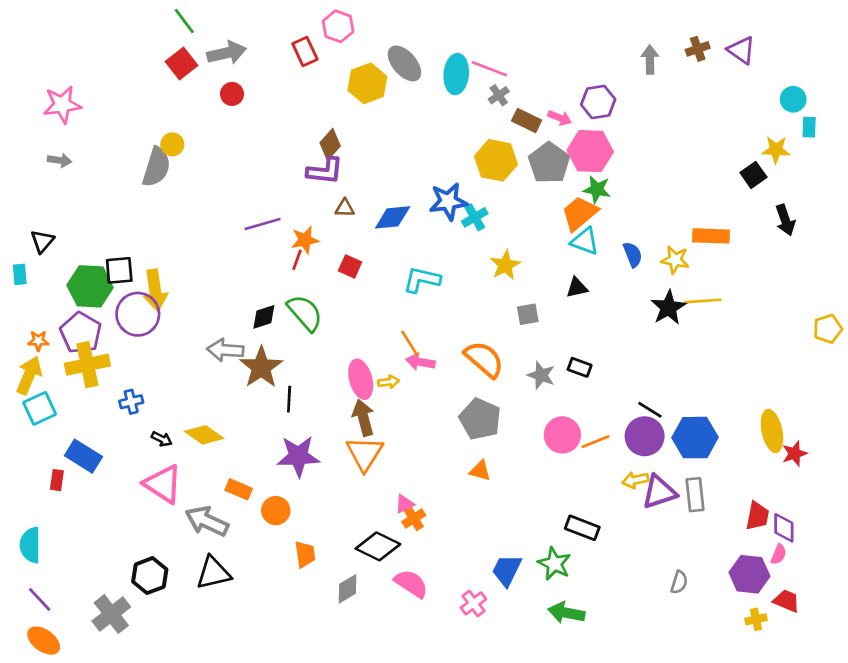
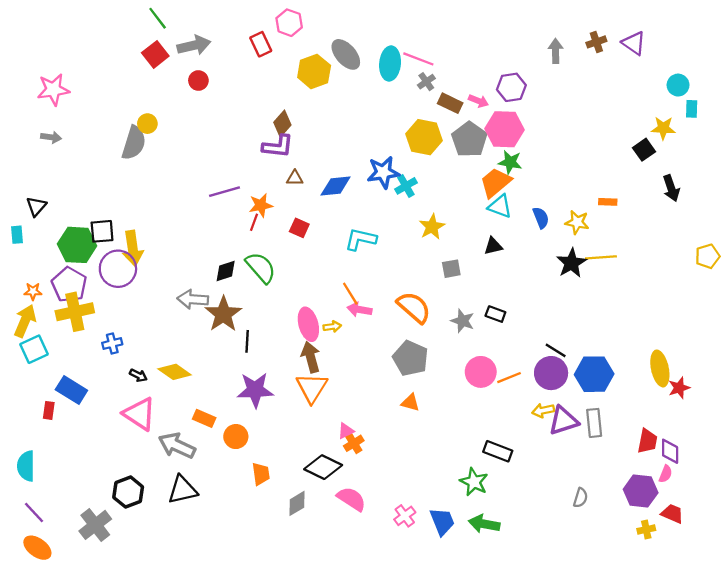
orange rectangle: (711, 236) -> (608, 202), size x0.6
yellow pentagon: (828, 329) -> (707, 256), moved
blue trapezoid: (507, 570) -> (442, 522), moved, turned 132

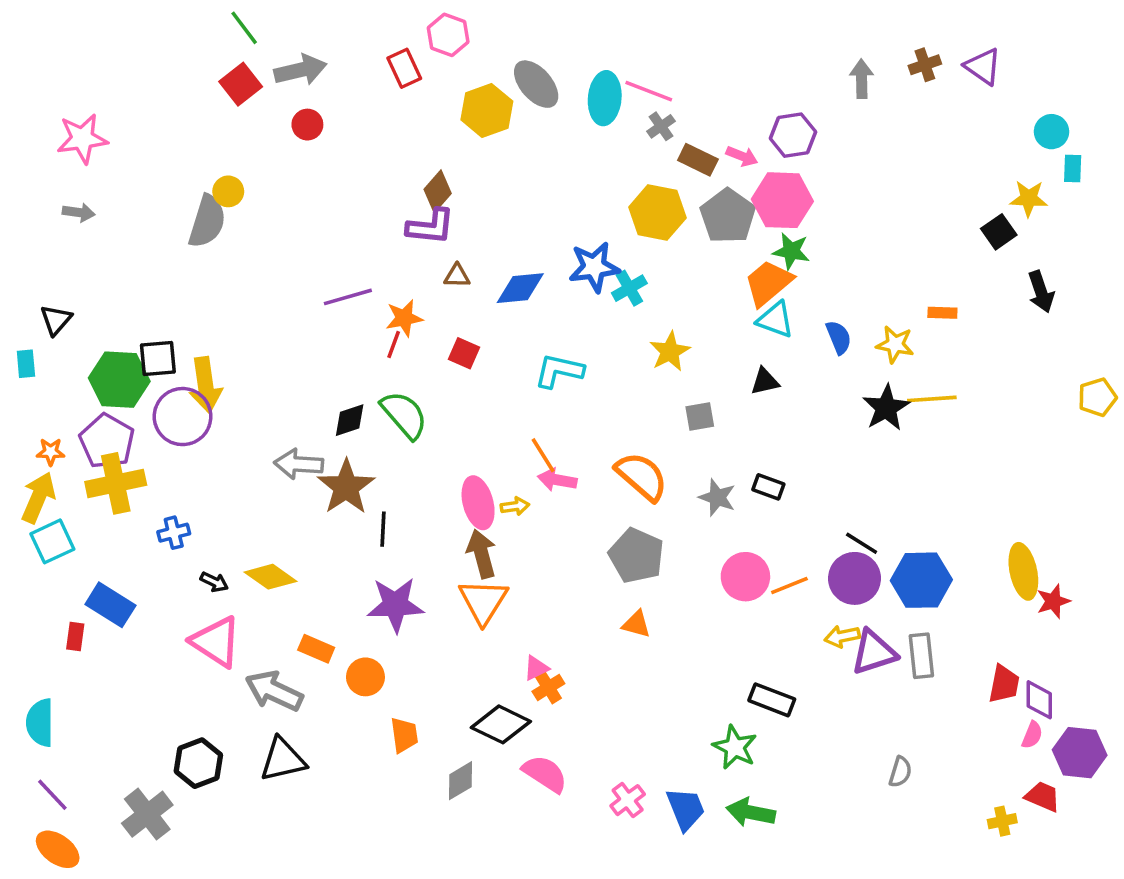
purple hexagon: (641, 491) -> (1080, 753), moved

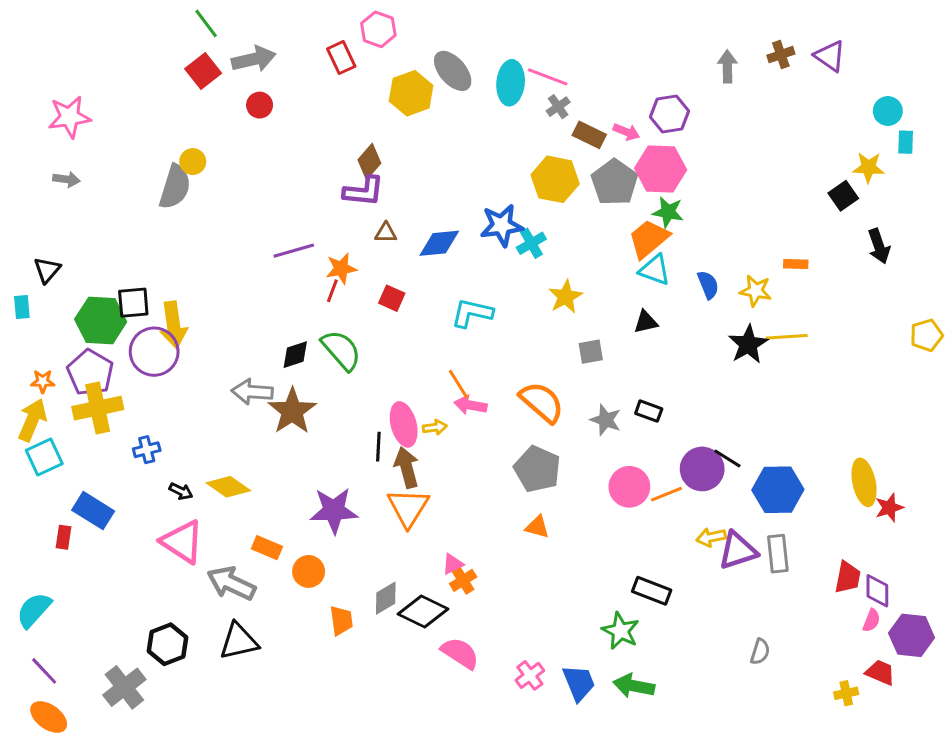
black line: (383, 529) -> (378, 447), moved
purple circle: (855, 578) -> (702, 469), moved
cyan semicircle: (40, 723) -> (34, 610), turned 42
gray diamond: (460, 781) -> (386, 598), moved

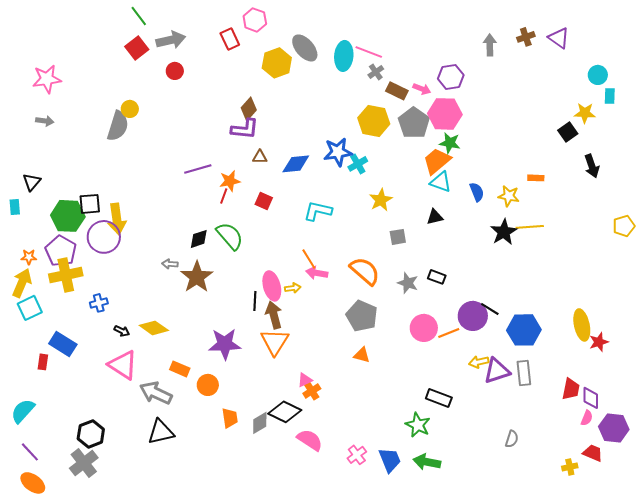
gray arrow: (252, 392) -> (170, 264), size x0.6
gray diamond: (386, 598) -> (260, 423), moved
black hexagon: (167, 644) -> (91, 434), moved

